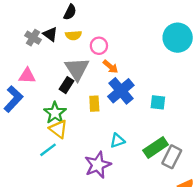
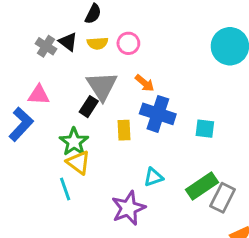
pink circle: (99, 46) -> (128, 43), moved
blue cross: (121, 91) -> (158, 114), turned -32
cyan line: (48, 150) -> (65, 189), turned -72

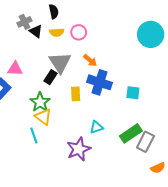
black semicircle: (93, 14) -> (54, 11), turned -40
gray cross: (46, 46) -> (24, 22), moved, turned 32

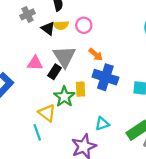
black triangle: (36, 31) -> (48, 28), moved
pink triangle: (15, 69) -> (35, 63), moved
green star: (40, 102) -> (64, 97), moved

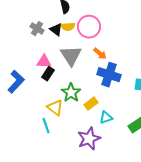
gray cross: (27, 14) -> (37, 29), moved, turned -32
pink circle: (84, 25) -> (89, 27), size x1.5
black rectangle: (55, 72) -> (48, 74), moved
yellow rectangle: (81, 89) -> (91, 104), moved, turned 56

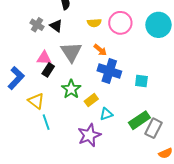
yellow semicircle: (68, 27) -> (94, 23), moved
pink circle: (89, 27) -> (120, 23), moved
yellow triangle: (55, 108) -> (36, 101), moved

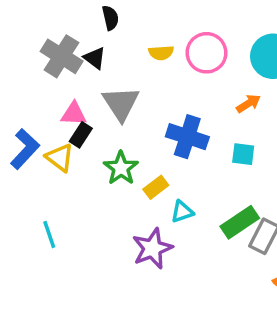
gray cross: (37, 25) -> (62, 56), size x1.6
orange arrow: (100, 50) -> (248, 103), moved, turned -72
yellow triangle: (36, 101) -> (60, 158), moved
cyan line: (46, 122) -> (49, 234), moved

